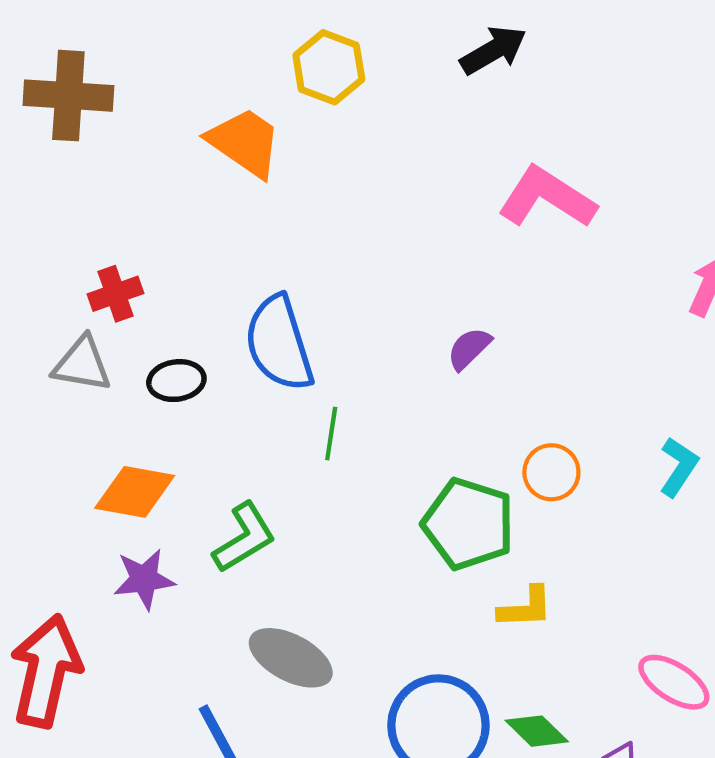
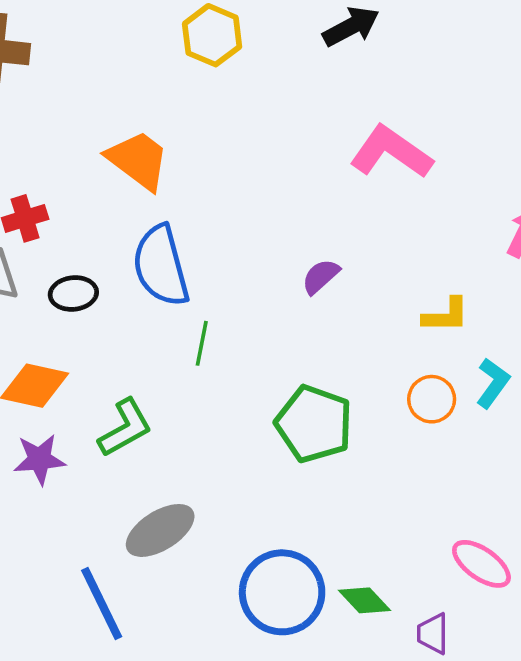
orange trapezoid: (245, 142) -> (138, 160), moved
orange circle: (551, 472) -> (432, 399), moved
yellow L-shape: (525, 607) -> (446, 315), moved
gray ellipse: (291, 658) -> (160, 530), turned -62

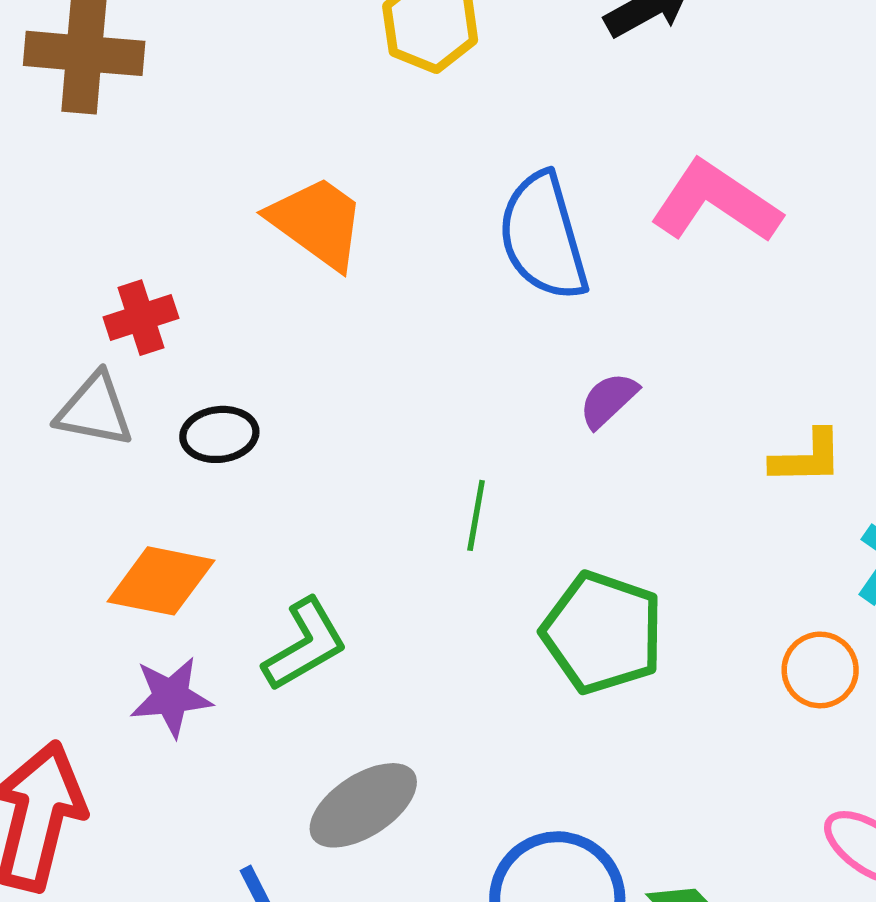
blue semicircle: (161, 266) -> (543, 237), moved
green line: (202, 343) -> (476, 515), moved
orange circle: (432, 399) -> (820, 670), moved

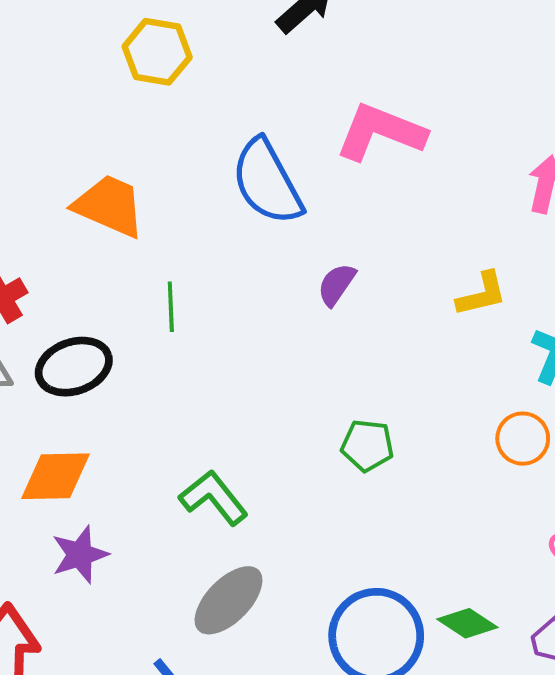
black ellipse: (219, 434) -> (74, 367), size x1.4
green line: (476, 515) -> (171, 307), moved
green pentagon: (603, 633) -> (367, 445), size x0.6
green L-shape: (305, 645) -> (214, 498), moved, turned -86

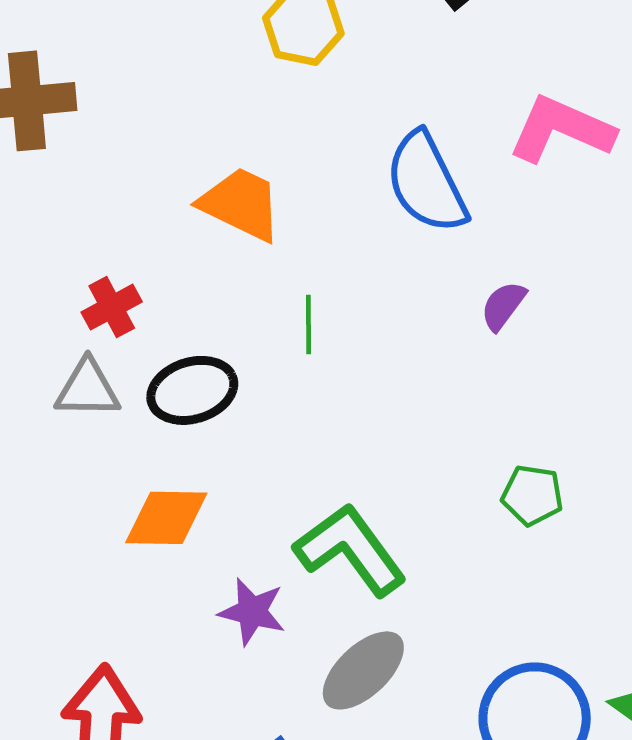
green L-shape: (214, 498) -> (350, 550), size x1.4
purple star: (80, 555) -> (252, 612), moved, turned 30

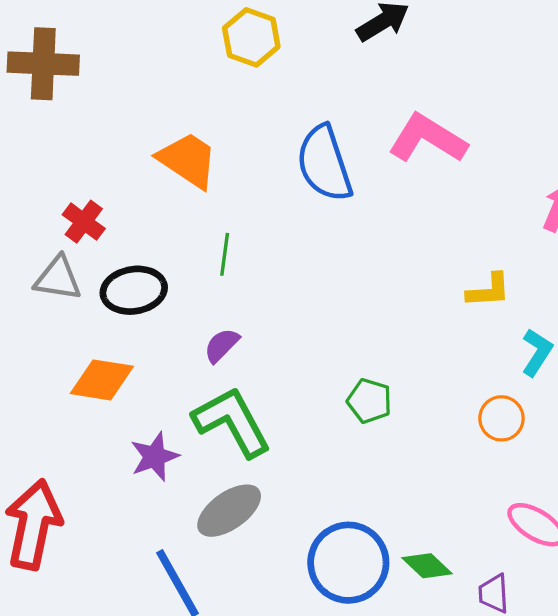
purple semicircle: (503, 306) -> (222, 345), moved
red cross: (112, 307) -> (84, 222), turned -33
purple star: (252, 612) -> (155, 457), turned 30

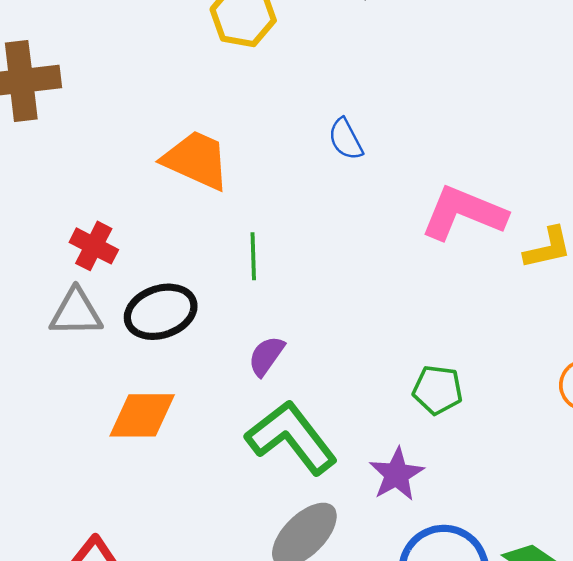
pink L-shape: (428, 139) -> (464, 213), moved
blue semicircle: (324, 164) -> (346, 139), size x0.5
purple star: (155, 457) -> (397, 474), moved

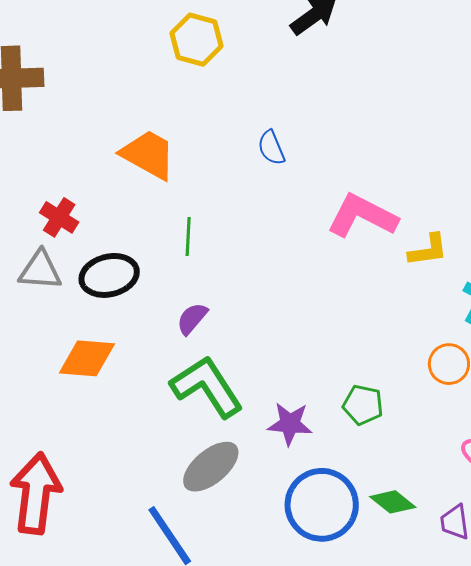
green pentagon: (438, 390) -> (363, 405), moved
purple star: (397, 474) -> (290, 424), turned 30

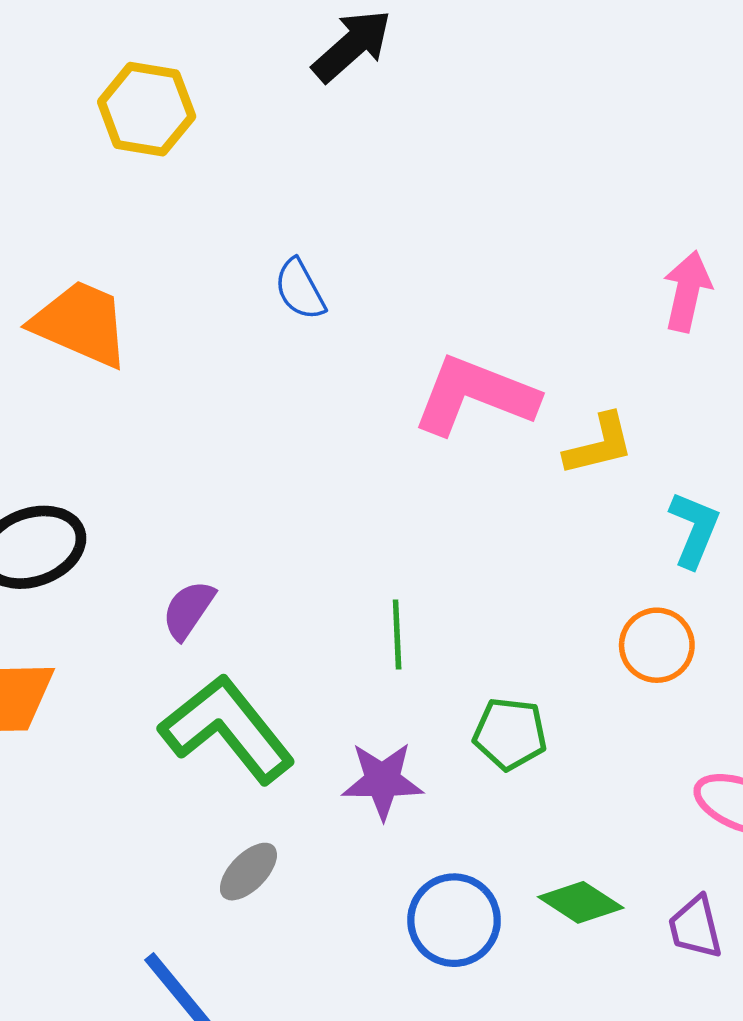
green line: (188, 237) -> (397, 634), moved
gray ellipse: (211, 467) -> (248, 872), size x0.6
blue circle: (322, 505) -> (454, 920), size x0.7

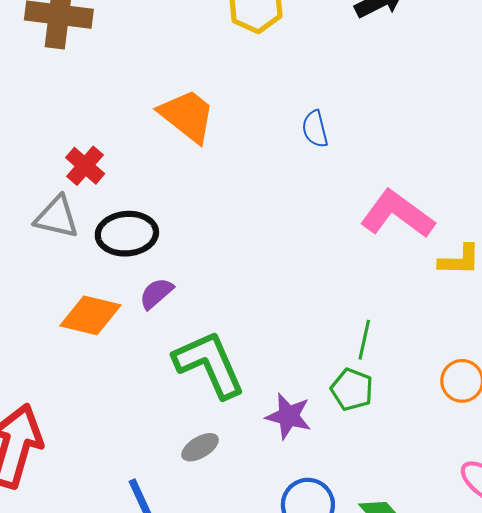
purple semicircle: (188, 610) -> (156, 293), moved
green line: (397, 634) -> (364, 340), moved
green pentagon: (510, 734) -> (352, 389), moved

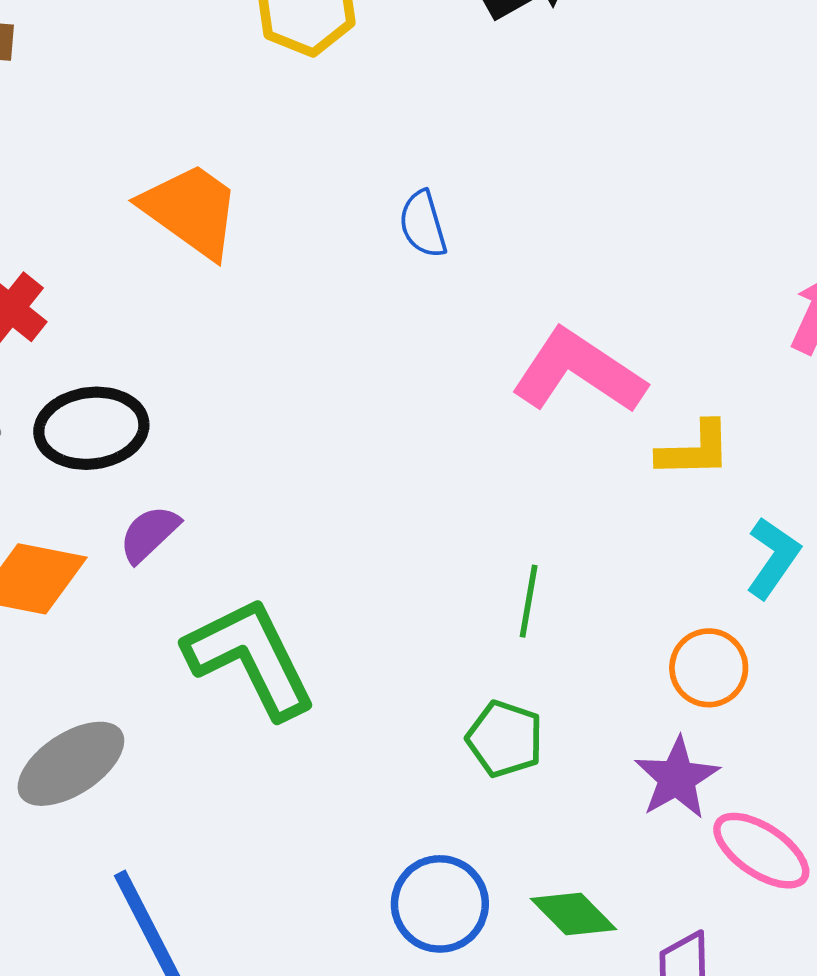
green pentagon: (352, 389) -> (505, 739), moved
purple star: (288, 416) -> (677, 778), moved, turned 30
gray ellipse: (200, 447) -> (71, 764), moved, size x1.6

